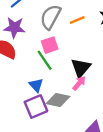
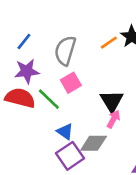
orange line: (77, 20) -> (109, 43), moved
green line: (45, 60) -> (49, 99), moved

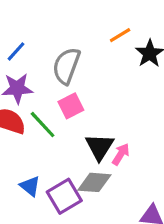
orange line: (109, 43) -> (120, 35), moved
black triangle: (112, 101) -> (100, 147), moved
blue triangle: (65, 132) -> (30, 186), moved

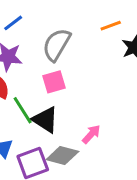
green line: (43, 125) -> (23, 110), moved
black triangle: (100, 147) -> (45, 120), moved, turned -40

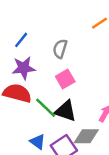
gray semicircle: (57, 45) -> (60, 49), size x0.7

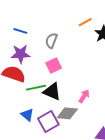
blue line: (21, 40) -> (20, 31), turned 64
green line: (46, 108) -> (36, 88), turned -60

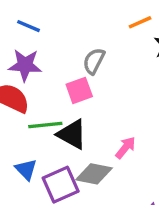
gray semicircle: (51, 41) -> (94, 61), moved

